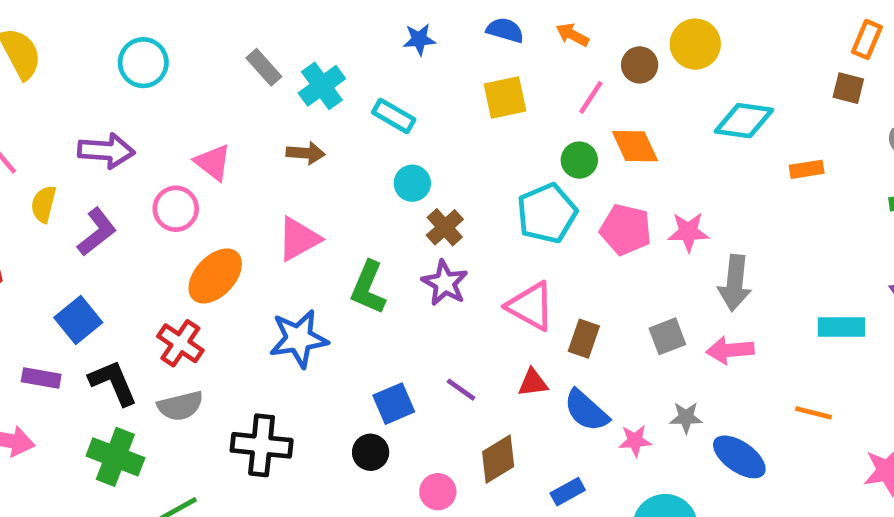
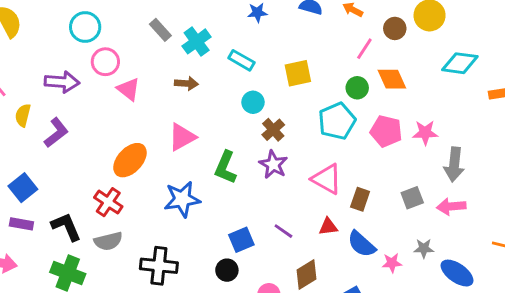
yellow square: (505, 97) -> (298, 73), moved
pink circle: (176, 209) -> (105, 62), moved
blue square: (78, 320) -> (23, 188), moved

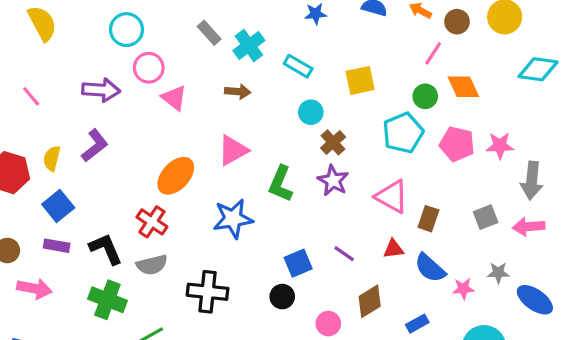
brown circle: (395, 28) -> (457, 22), moved
yellow semicircle: (23, 115) -> (52, 158), moved

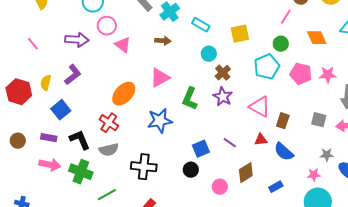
orange diamond: (463, 87) -> (317, 38), moved
blue square: (58, 206) -> (61, 110), moved
gray square: (486, 217) -> (319, 120), turned 35
pink arrow: (34, 289) -> (50, 165), moved
pink star: (463, 289) -> (314, 175), moved

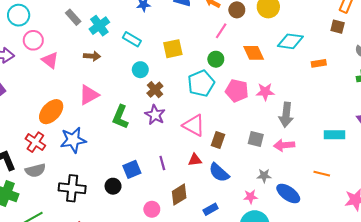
blue star: (160, 121) -> (73, 140), moved
purple line: (230, 143) -> (162, 163), turned 40
black circle: (191, 170) -> (113, 186), moved

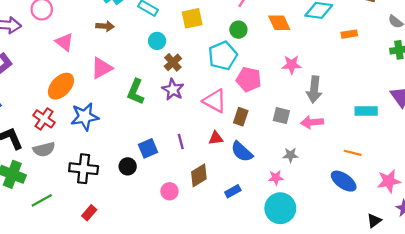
pink triangle: (50, 60) -> (64, 42), moved
pink pentagon: (237, 91) -> (249, 79), moved
blue ellipse: (288, 193) -> (344, 181), moved

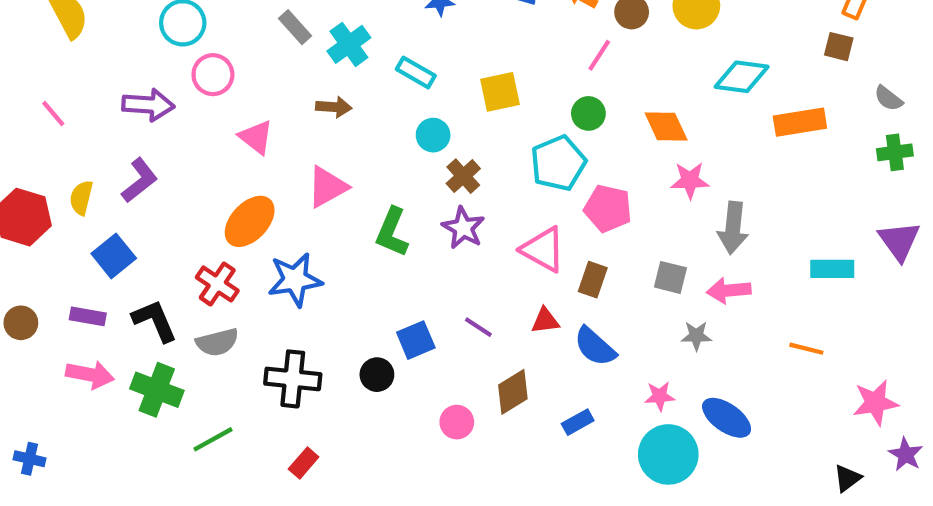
orange diamond: (279, 23) -> (666, 126), moved
orange rectangle: (349, 34) -> (800, 122), size x1.6
purple line: (181, 142) -> (478, 327), turned -42
gray star: (290, 155) -> (696, 336), moved
blue ellipse: (344, 181) -> (727, 418), moved

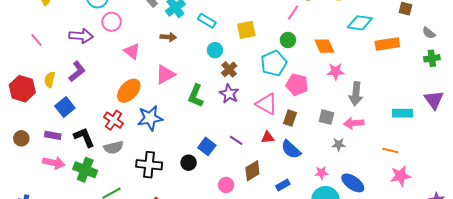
blue square: (416, 340) -> (207, 146), turned -30
pink star: (875, 403) -> (400, 176), moved

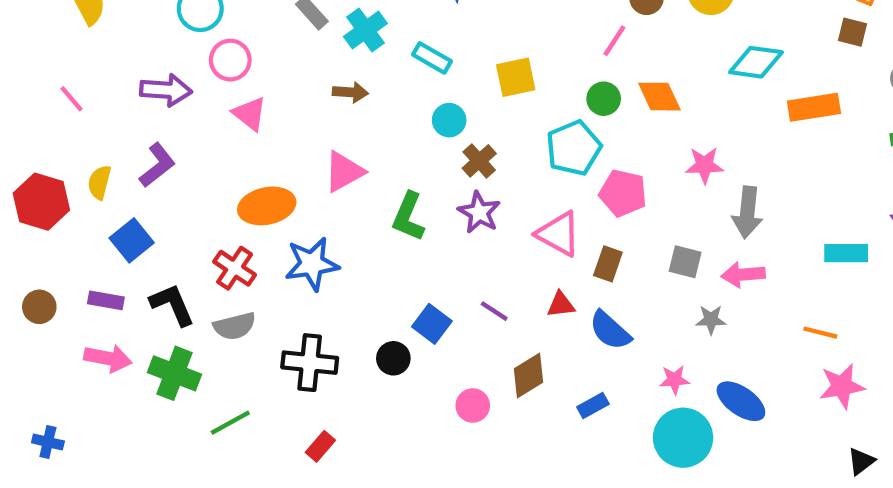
orange diamond: (324, 46) -> (659, 97), moved
pink triangle: (132, 51) -> (250, 114), moved
orange ellipse: (129, 91) -> (267, 206), turned 35

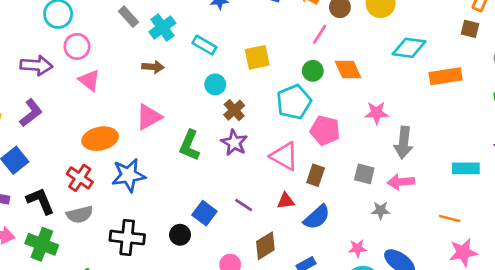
blue semicircle: (610, 330) -> (317, 217), turned -84

